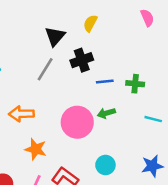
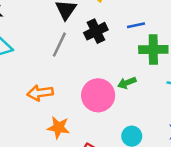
blue line: (105, 81) -> (136, 25), moved
green cross: (135, 84) -> (153, 50), size x1.5

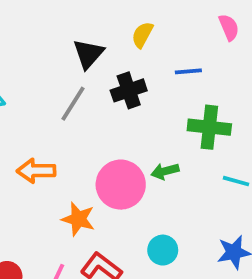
blue line: (136, 25) -> (188, 71), moved
orange star: (58, 128) -> (78, 219), moved

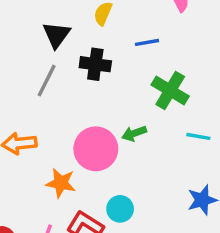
black cross: (129, 90) -> (95, 64), turned 32
green cross: (209, 127) -> (170, 91), turned 30
cyan circle: (163, 250) -> (120, 209), moved

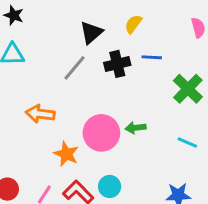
blue line: (147, 42) -> (152, 57), moved
black cross: (95, 64) -> (117, 64), turned -35
green cross: (170, 91) -> (188, 89), moved

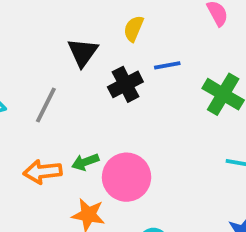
gray line: (75, 68) -> (46, 105), moved
green arrow: (136, 128) -> (85, 162), moved

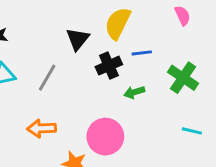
yellow semicircle: (134, 29) -> (118, 23), size x1.6
green arrow: (85, 162) -> (134, 92), moved

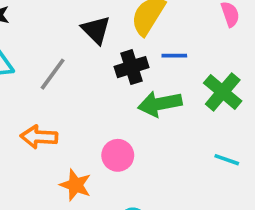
black triangle: (78, 39) -> (96, 30), turned -30
green arrow: (134, 92) -> (160, 104), size x1.6
pink circle: (105, 137) -> (118, 155), size x0.7

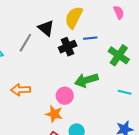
gray line: (53, 74) -> (25, 43), moved
green arrow: (160, 104) -> (86, 80), moved
orange star: (76, 185) -> (54, 114), moved

